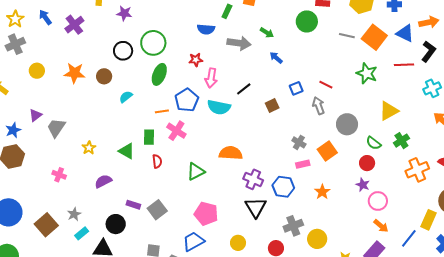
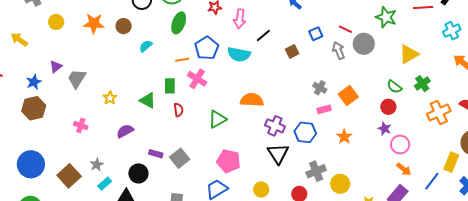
pink arrow: (211, 78) -> (240, 19), moved
gray circle: (347, 124) -> (364, 44), moved

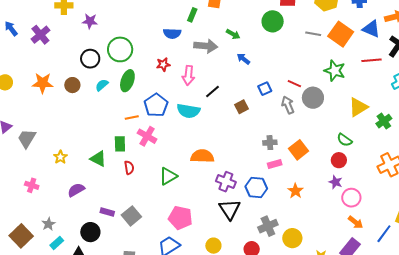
cyan semicircle: (146, 46) -> (102, 85), moved
green cross: (422, 84) -> (384, 121), moved
gray cross: (320, 88) -> (270, 143), turned -32

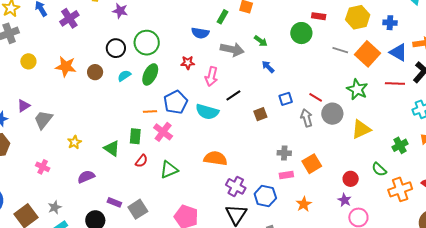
yellow triangle: (358, 107) -> (361, 129), moved
green semicircle: (345, 140) -> (379, 169), moved
red semicircle: (129, 168) -> (141, 161), turned 40
green triangle: (168, 176) -> (169, 170), moved

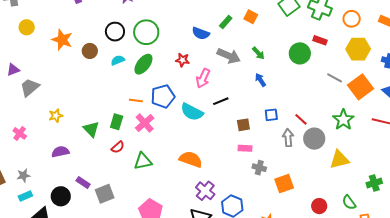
pink rectangle: (286, 175) -> (245, 148), moved

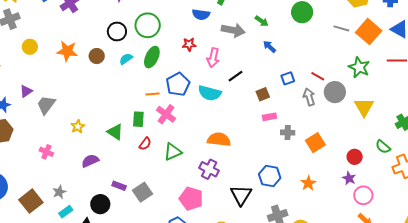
yellow triangle: (339, 160) -> (364, 107), turned -35
purple cross: (205, 191) -> (209, 169), moved

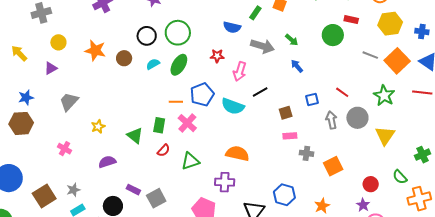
red line: (318, 76) -> (342, 92), moved
purple triangle: (26, 91) -> (51, 68), moved
purple cross: (209, 169) -> (225, 182), turned -30

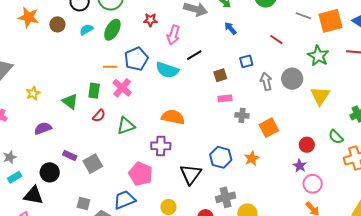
orange square: (397, 61) -> (330, 21), turned 30
red line: (342, 92) -> (276, 40), moved
orange star: (322, 206) -> (252, 158), moved

